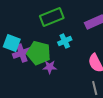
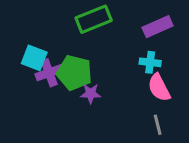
cyan cross: (65, 41) -> (150, 62), moved, turned 32

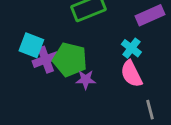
cyan cross: (150, 62) -> (131, 48), moved, turned 30
pink semicircle: (159, 88) -> (131, 74), moved

